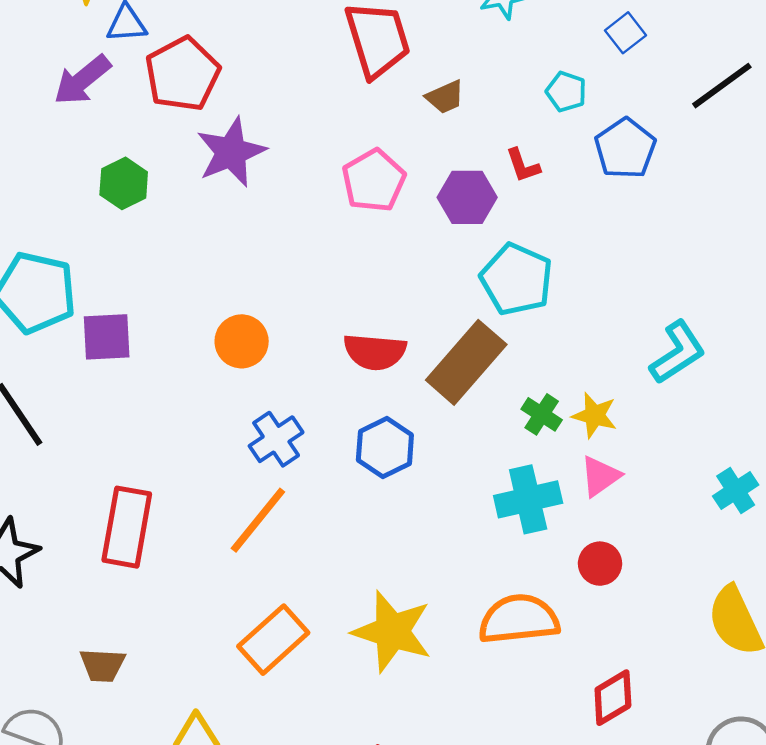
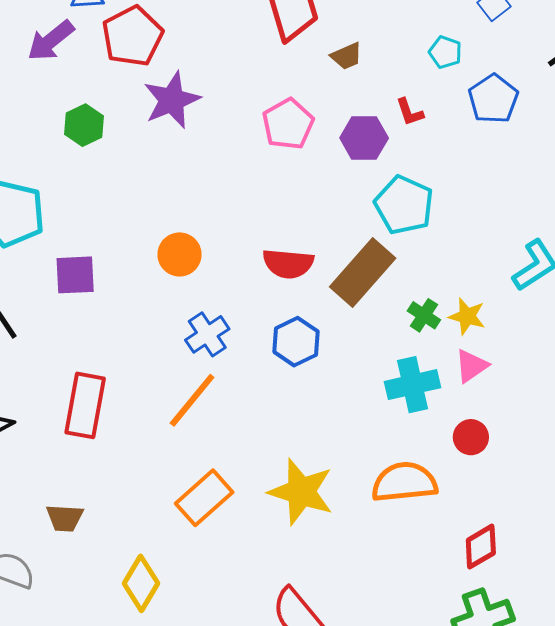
purple square: (107, 337) -> (75, 275), moved

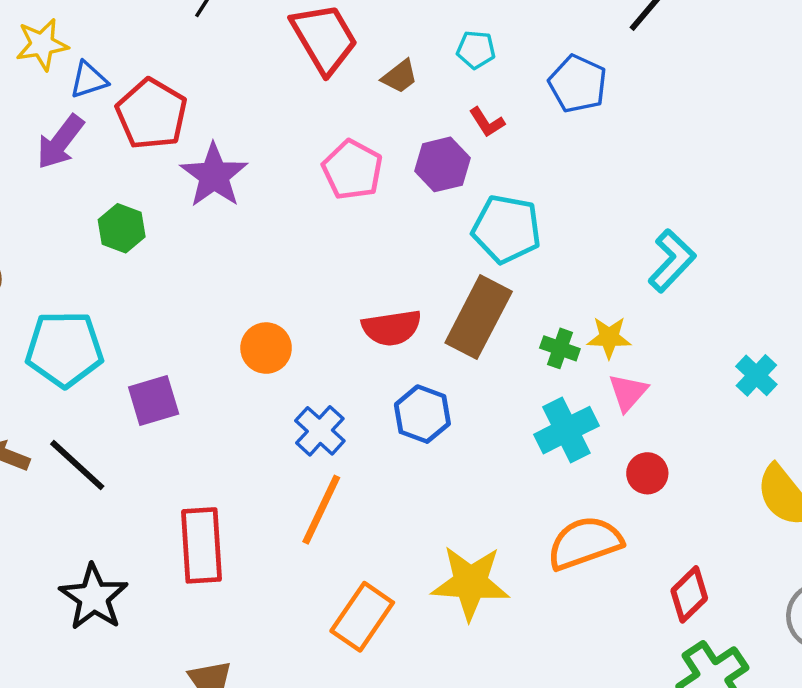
cyan pentagon: (445, 52) -> (476, 50), moved

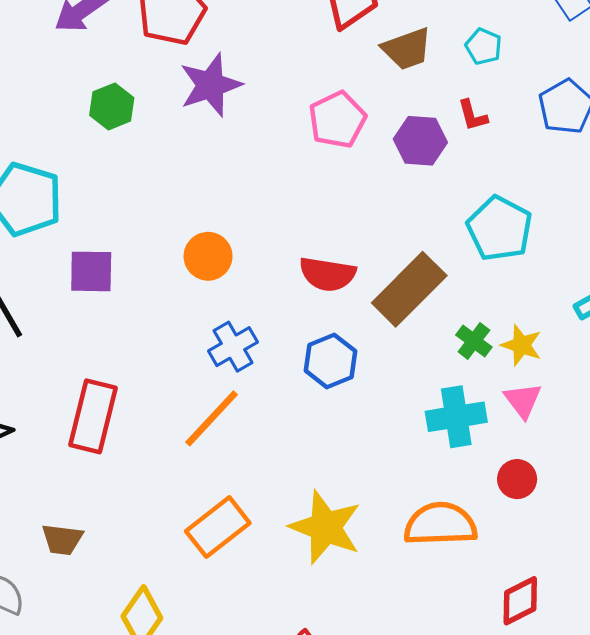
brown trapezoid: (400, 76) -> (407, 49), size x1.4
cyan pentagon: (507, 229) -> (500, 228), moved
pink triangle: (628, 392) -> (523, 400), turned -36

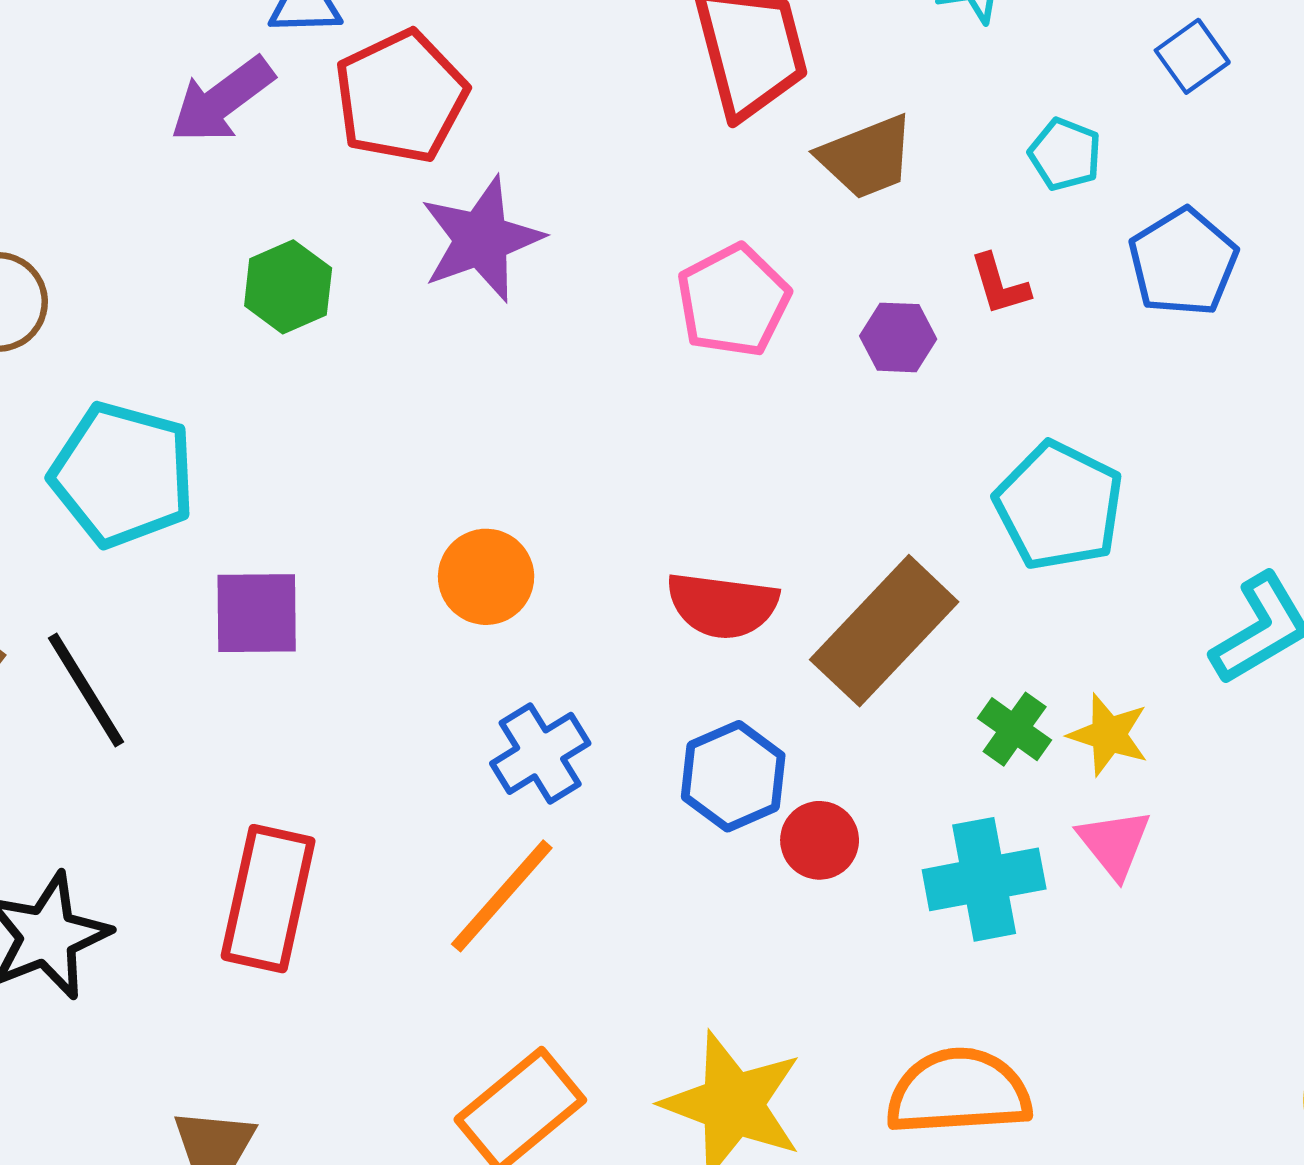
cyan pentagon: (484, 46) -> (1065, 154), moved
purple hexagon: (420, 141) -> (898, 337), size x0.7
red circle: (517, 479) -> (820, 840), moved

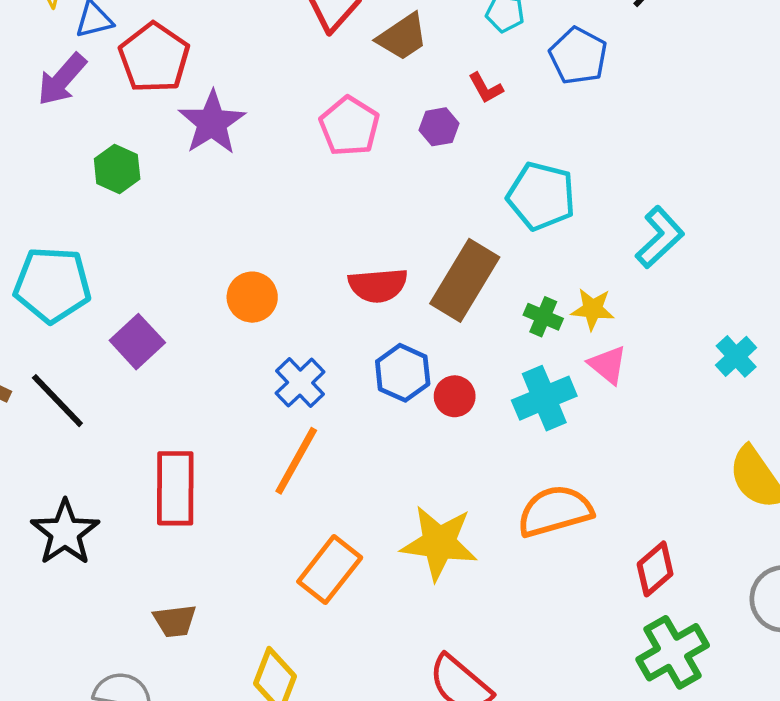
purple square: (257, 613) -> (137, 342), turned -30

